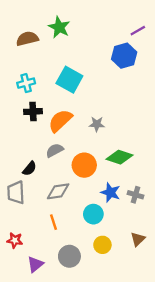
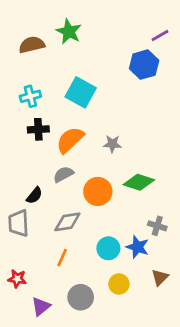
blue star: (110, 192) -> (137, 247), moved
orange line: (53, 222) -> (62, 258), turned 42

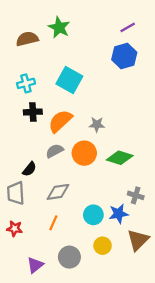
purple line: (160, 35) -> (128, 27), moved
orange circle: (98, 191) -> (84, 153), moved
blue star: (137, 247) -> (119, 214), turned -30
brown triangle: (160, 277) -> (138, 240), size x1.5
red star: (17, 279) -> (15, 229), moved

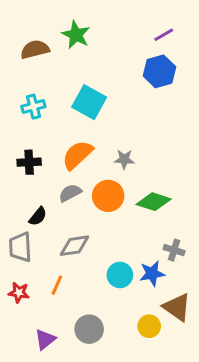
black cross: (33, 112) -> (29, 162), moved
orange line: (53, 223) -> (57, 285), moved
brown triangle: (138, 240) -> (177, 307), turned -40
yellow circle: (103, 246) -> (149, 326), moved

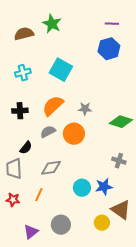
purple line: (164, 35) -> (112, 24), turned 32
green diamond: (154, 202) -> (121, 122), moved
gray cross: (174, 250) -> (119, 161), moved

